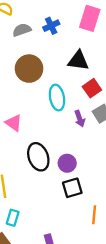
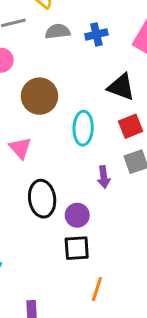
brown circle: (29, 69) -> (39, 96), moved
purple arrow: (80, 119) -> (104, 177), moved

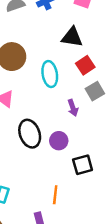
black square: (77, 248) -> (83, 165), moved
orange line: (97, 289) -> (55, 195), moved

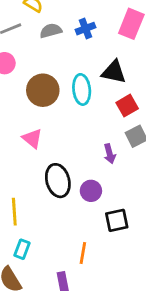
cyan ellipse: (50, 74) -> (82, 89), moved

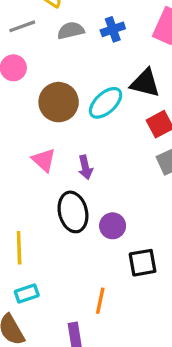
cyan ellipse: (82, 89) -> (106, 103), turned 52
purple arrow: (110, 154) -> (85, 167), moved
cyan rectangle: (22, 249) -> (27, 294), turned 48

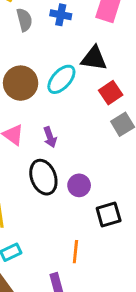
blue cross: (113, 29) -> (61, 15), turned 36
gray semicircle: (71, 31) -> (24, 20), turned 95

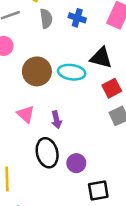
cyan ellipse: (61, 79) -> (72, 72), turned 50

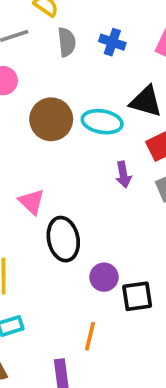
pink triangle: (26, 114) -> (32, 202), moved
purple arrow: (56, 120) -> (123, 175), moved
purple circle: (76, 163) -> (104, 277), moved

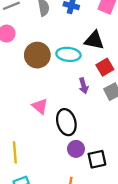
pink triangle: (32, 202) -> (40, 106), moved
black ellipse: (63, 239) -> (66, 122), moved

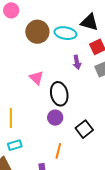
purple circle: (76, 149) -> (55, 118), moved
black square: (97, 159) -> (84, 129), turned -30

